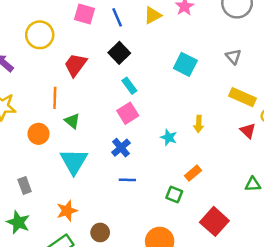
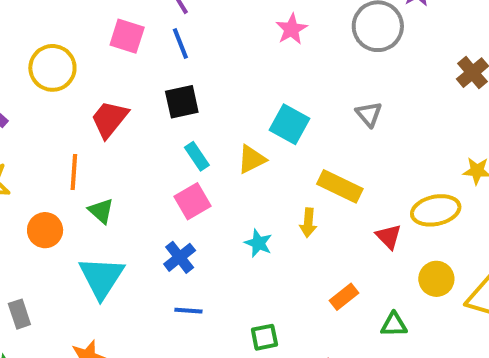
yellow triangle: (153, 15) -> (252, 159), moved
black square: (119, 53) -> (182, 102), turned 30
yellow rectangle: (242, 97) -> (340, 186), moved
orange rectangle: (193, 173) -> (344, 297), moved
green square: (174, 195) -> (264, 337), turned -35

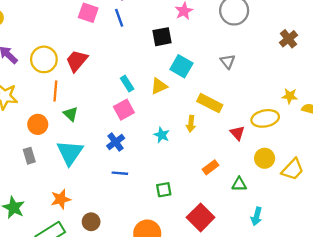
yellow circle: (52, 68) -> (44, 59), moved
black square: (182, 102) -> (162, 37), moved
gray rectangle: (19, 314) -> (29, 156), moved

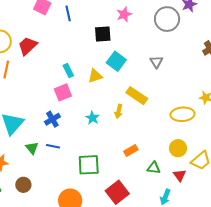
green triangle: (71, 114) -> (32, 148), moved
red triangle: (237, 133) -> (180, 175), moved
green square: (164, 190) -> (89, 165), size x1.6

